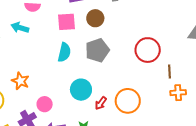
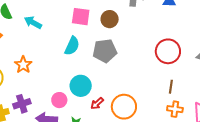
cyan arrow: (20, 28) -> (33, 22), moved
red circle: (148, 50) -> (168, 51), moved
pink circle: (45, 104) -> (59, 100), moved

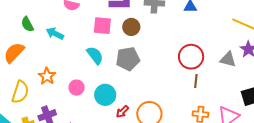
cyan semicircle: (72, 46) -> (95, 55), turned -60
brown line: (171, 87) -> (196, 81), moved
pink circle: (59, 100) -> (77, 88), moved

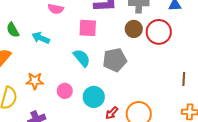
brown circle: (131, 27) -> (134, 29), moved
red circle: (191, 57) -> (159, 32), moved
orange star: (47, 76) -> (35, 81), turned -30

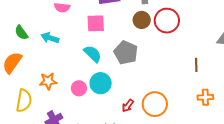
gray pentagon: (115, 60) -> (126, 53), turned -30
cyan circle: (94, 97) -> (101, 83), moved

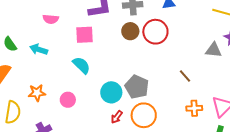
gray pentagon: (126, 53) -> (137, 87), moved
brown line: (196, 65) -> (185, 76), turned -40
cyan circle: (101, 83) -> (111, 92), moved

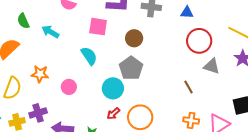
brown circle: (130, 31) -> (134, 38), moved
red circle: (155, 32) -> (199, 41), moved
gray triangle: (214, 50) -> (212, 66), moved
gray pentagon: (137, 87) -> (131, 68), moved

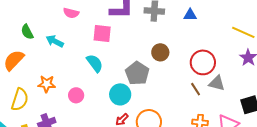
brown circle: (134, 38) -> (160, 52), moved
red circle: (199, 41) -> (203, 62), moved
gray triangle: (212, 66) -> (217, 83), moved

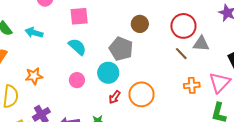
pink circle: (76, 95) -> (77, 80), moved

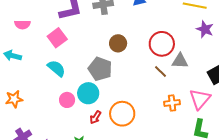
pink square: (79, 16) -> (57, 38), turned -30
pink circle: (77, 80) -> (67, 100), moved

